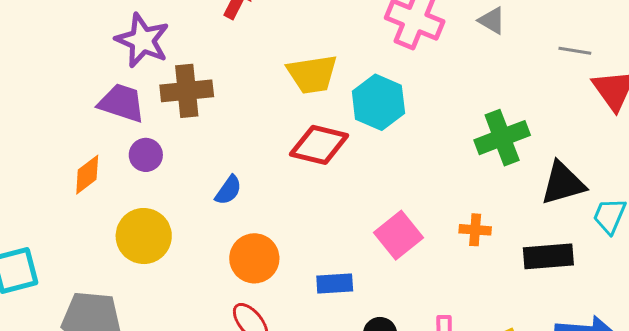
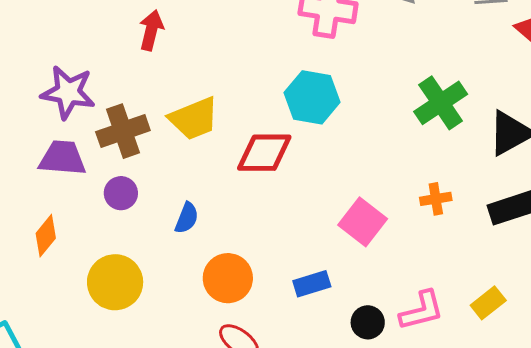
yellow trapezoid: (312, 74) -> (194, 119), moved
purple circle: (146, 155) -> (121, 193), moved

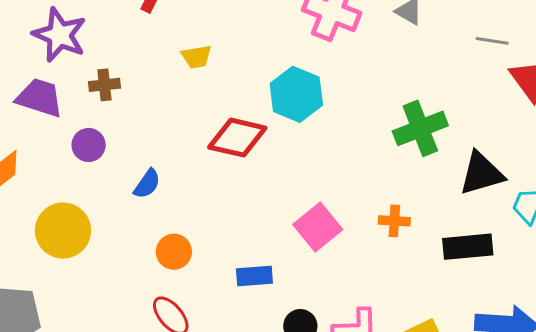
yellow trapezoid: (194, 119) -> (196, 57), moved, size x0.6
brown cross: (123, 131) -> (104, 85), size x0.6
orange circle: (228, 278) -> (174, 252), size x0.7

